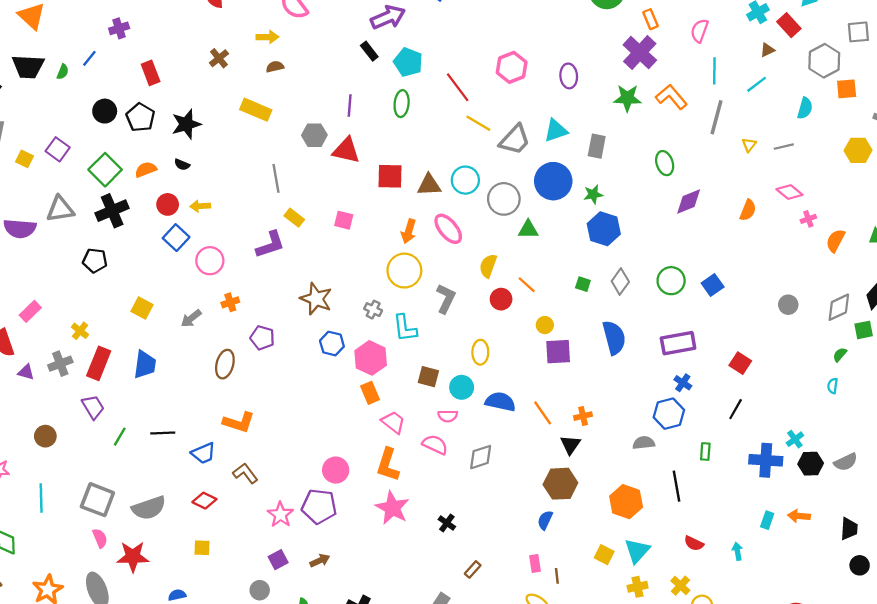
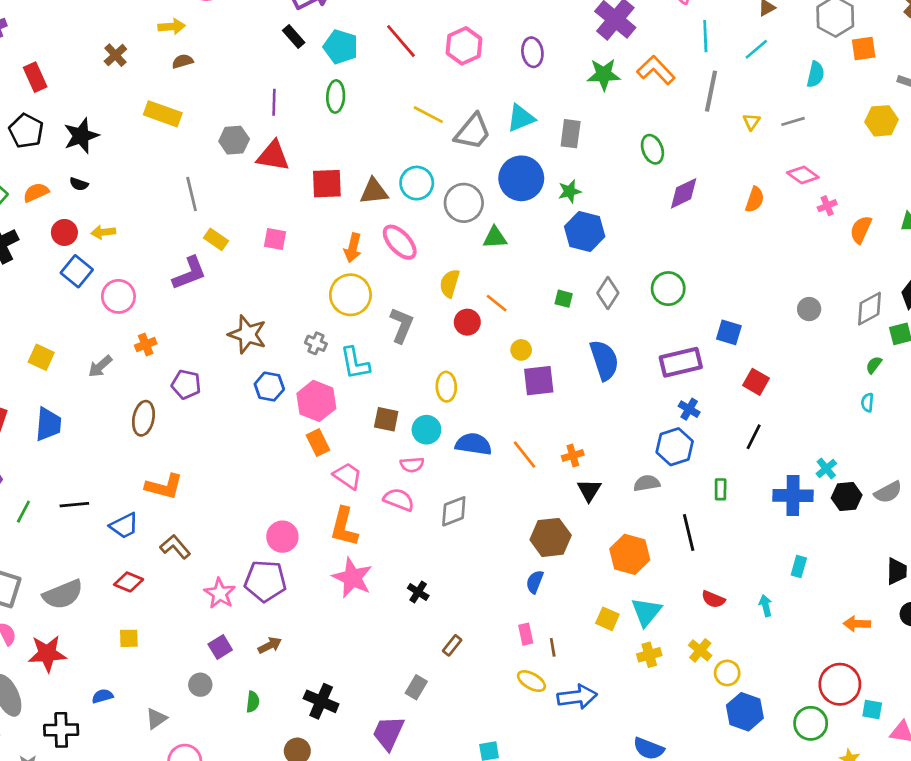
red line: (458, 87) -> (401, 41), moved
blue square: (713, 285) -> (729, 332), moved, turned -35
black triangle: (570, 445) -> (589, 490), moved
orange arrow: (799, 516) -> (857, 624), moved

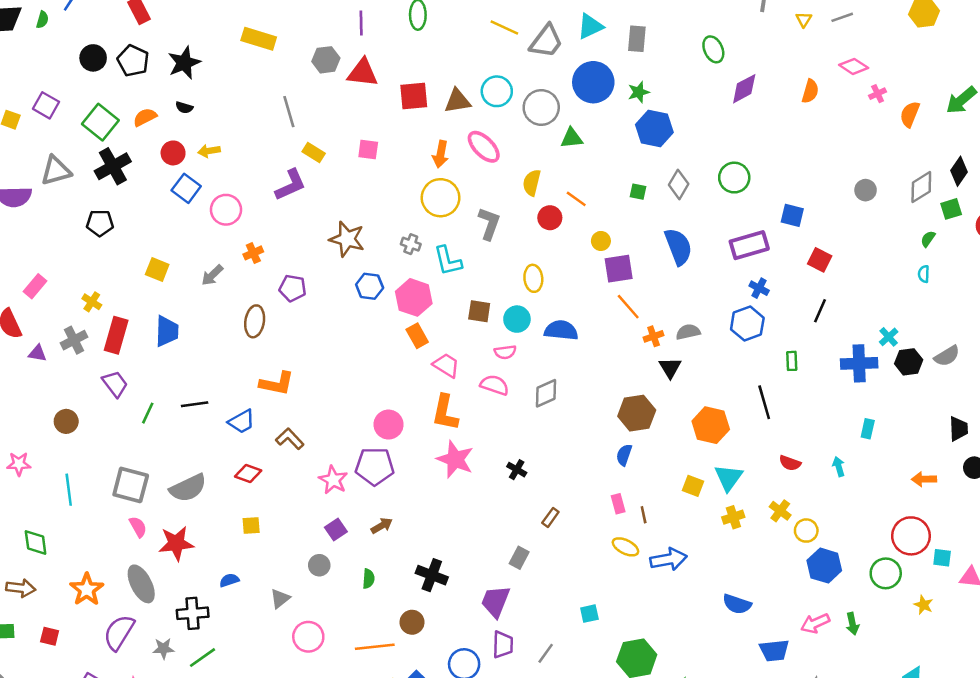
orange line: (525, 454) -> (628, 307), moved
gray semicircle: (647, 483) -> (688, 332), moved

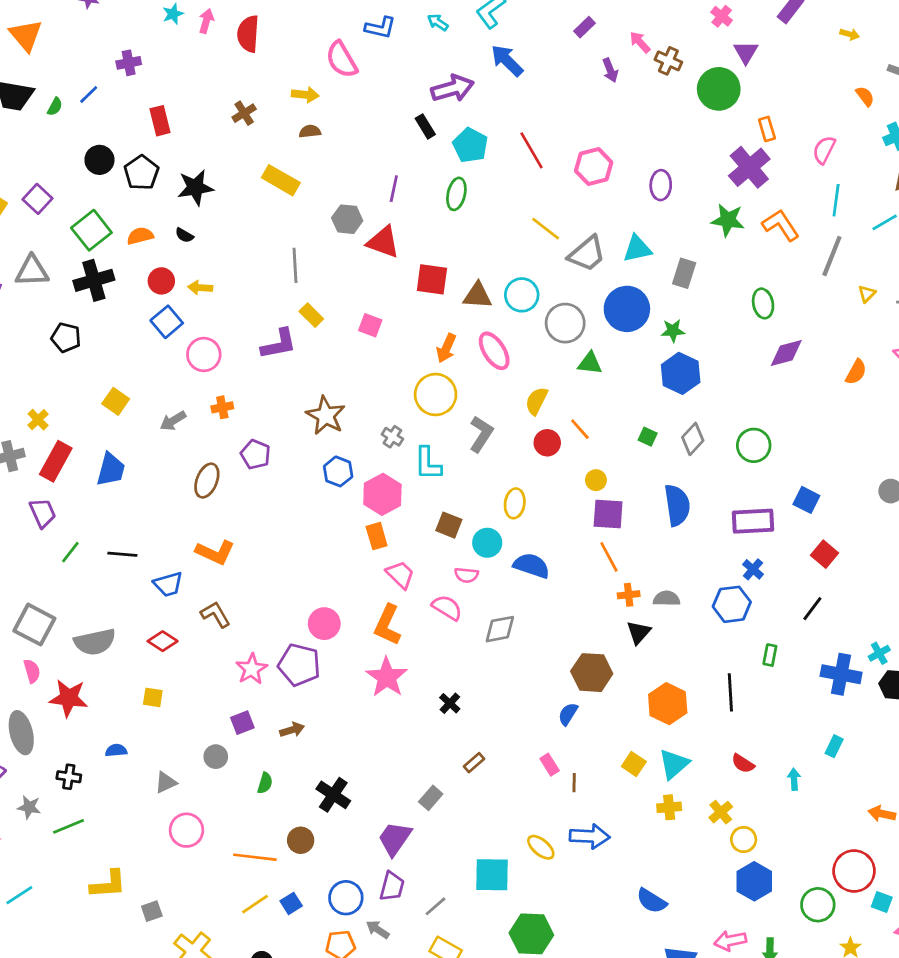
pink rectangle: (618, 504) -> (550, 765), turned -30
yellow ellipse: (625, 547) -> (541, 847), moved
black cross: (193, 613) -> (69, 777), size x0.7
cyan square: (589, 614) -> (492, 875), size x1.8

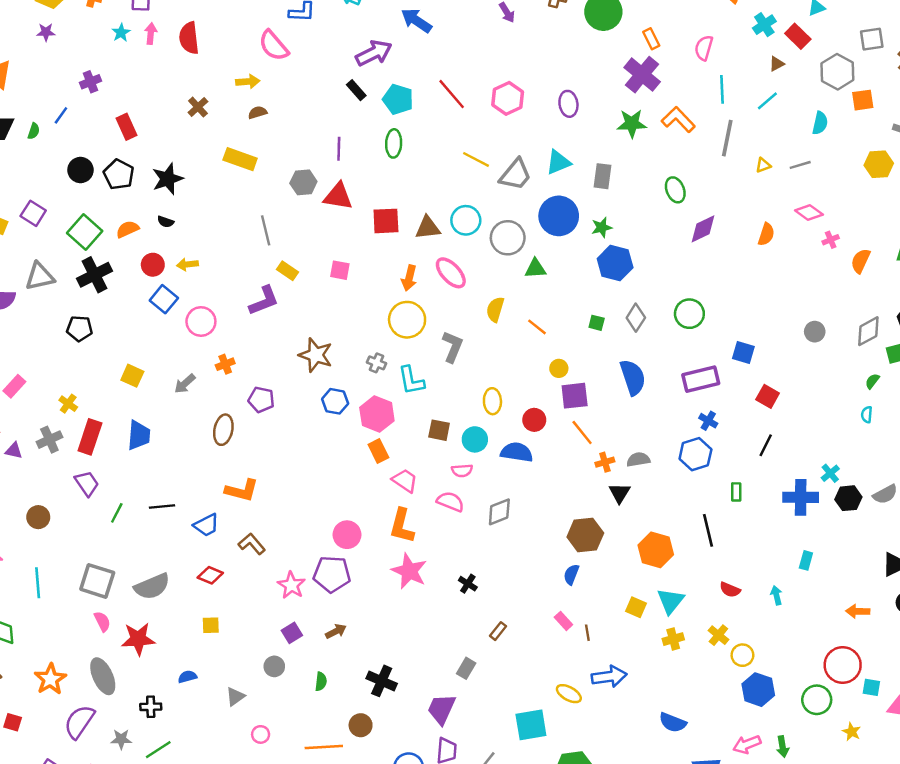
yellow triangle: (867, 294) -> (763, 165), turned 35
red circle: (547, 443) -> (534, 420), moved
pink circle: (186, 830) -> (261, 734), size x0.6

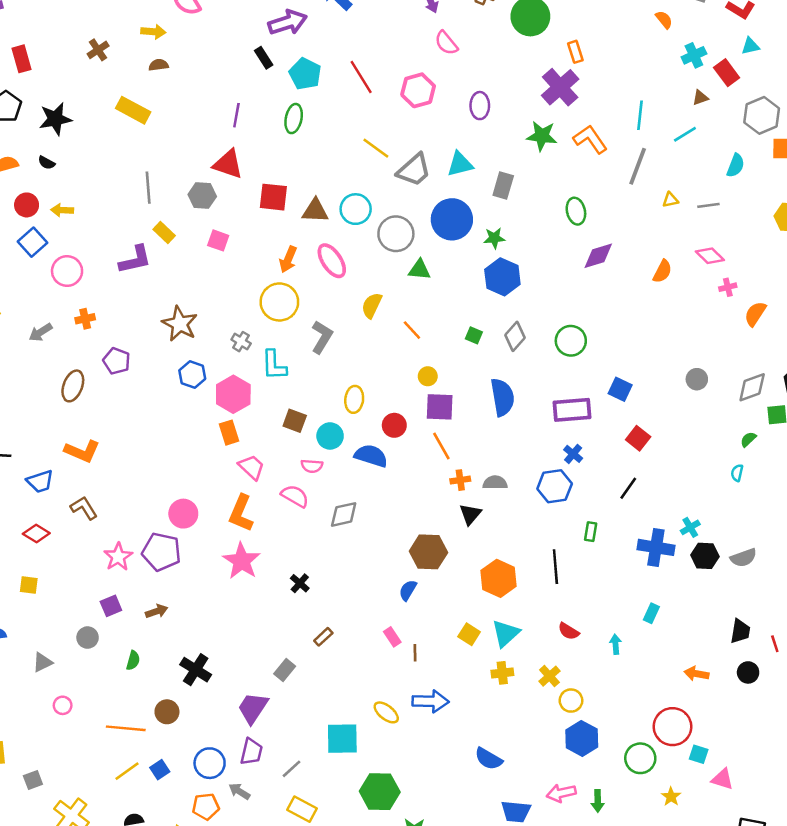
pink semicircle: (704, 48) -> (446, 43), moved, turned -65
gray hexagon: (303, 182) -> (202, 195), moved

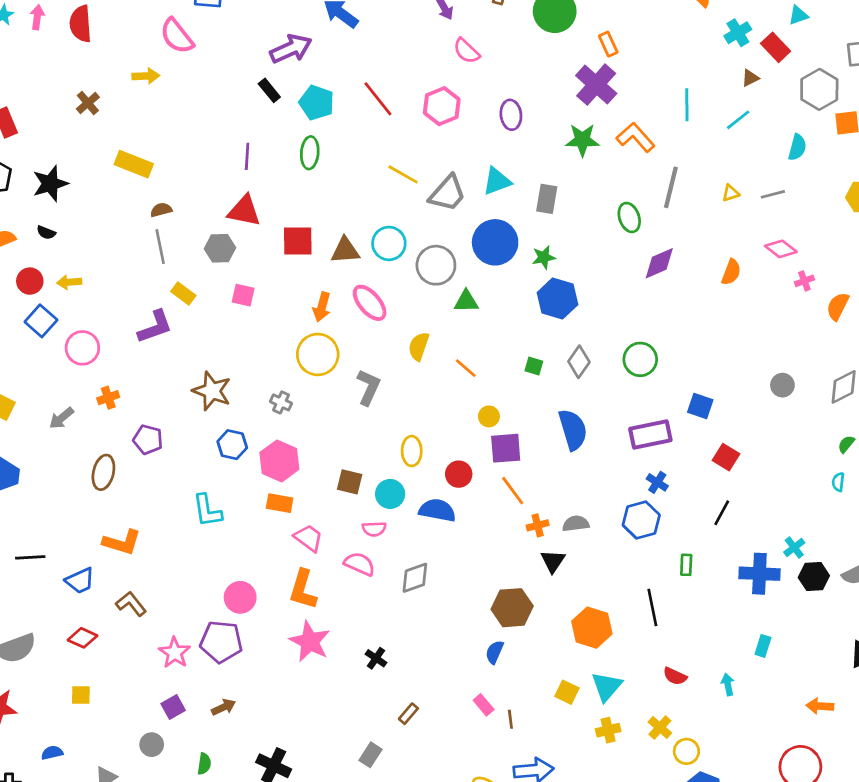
brown semicircle: (159, 65) -> (161, 210), moved
gray line: (638, 166) -> (671, 187), moved
cyan L-shape: (274, 365) -> (207, 511), moved
orange rectangle: (229, 433) -> (280, 503), turned -55

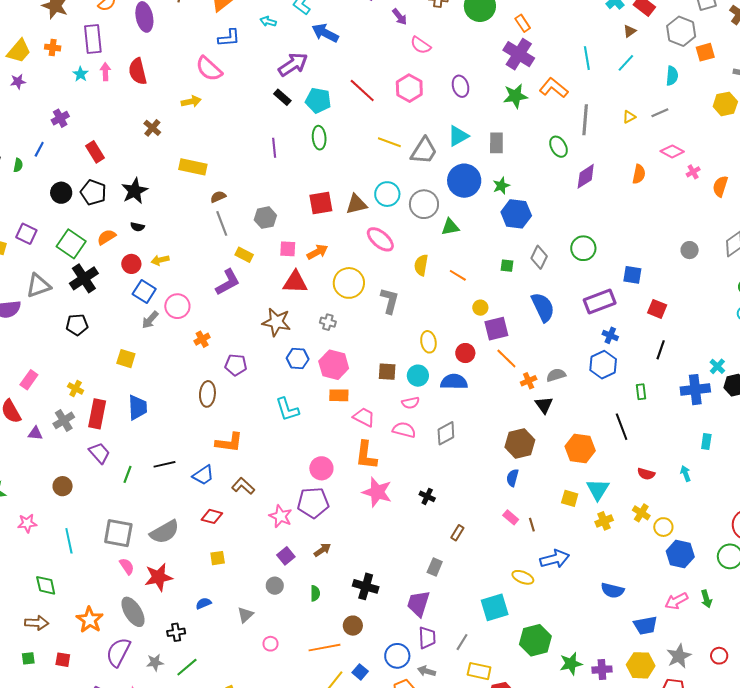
red triangle: (244, 211) -> (295, 282), moved
orange arrow: (322, 307) -> (317, 252), moved, turned -125
gray arrow: (61, 418) -> (150, 320), moved

